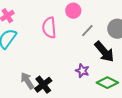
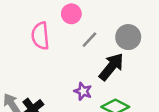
black arrow: (104, 52) -> (111, 67), turned -100

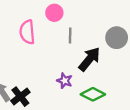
gray circle: (128, 37) -> (117, 38), moved
gray line: (89, 40) -> (70, 35), turned -42

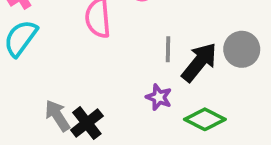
gray line: (70, 35) -> (168, 49), moved
gray circle: (117, 38) -> (242, 49), moved

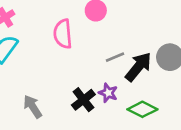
gray line: (168, 49) -> (115, 57), turned 66
black cross: (87, 123) -> (83, 100), moved

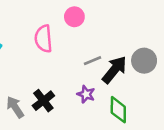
black cross: (83, 100) -> (43, 101), moved
green diamond: (142, 109) -> (118, 110), turned 64

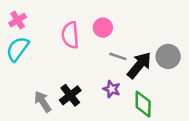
pink circle: (74, 17) -> (103, 28), moved
gray line: (92, 61) -> (118, 56), turned 42

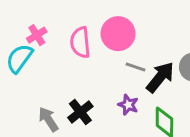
pink cross: (18, 20) -> (37, 35), moved
pink circle: (103, 28) -> (118, 34), size x1.5

